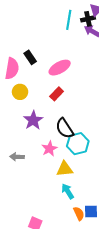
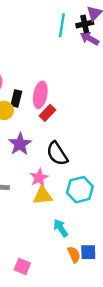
black rectangle: (30, 57) -> (16, 98), moved, turned 48
pink ellipse: (60, 68) -> (40, 95), moved, turned -50
cyan hexagon: (78, 144) -> (80, 190), moved
yellow triangle: (65, 169) -> (43, 196), moved

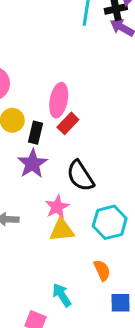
black rectangle: (16, 98) -> (35, 133), moved
cyan arrow: (61, 228) -> (62, 295), moved
orange semicircle: (74, 254) -> (102, 270), moved

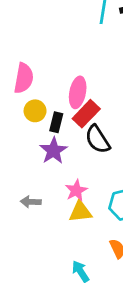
red rectangle: (68, 123) -> (86, 114), size x1.4
black semicircle: (80, 176) -> (98, 139), moved

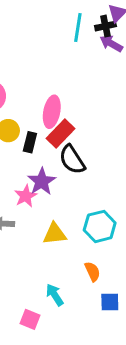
purple star: (53, 151) -> (42, 181), moved
pink star: (76, 190) -> (26, 196), moved

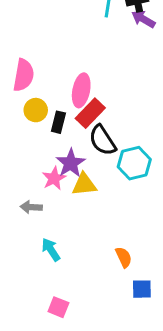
cyan hexagon: (100, 226) -> (134, 163), moved
yellow triangle: (55, 234) -> (84, 184), moved
cyan arrow: (55, 295) -> (51, 250), moved

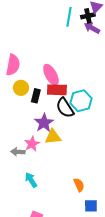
pink ellipse: (81, 90) -> (51, 75), turned -40
red rectangle: (90, 113) -> (57, 90), turned 48
cyan hexagon: (134, 163) -> (81, 101), moved
pink star: (54, 178) -> (32, 144), moved

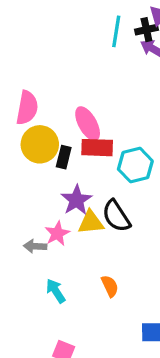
yellow circle: (21, 88) -> (40, 144), size x1.5
black semicircle: (65, 108) -> (116, 216), moved
orange semicircle: (79, 185) -> (110, 286), moved

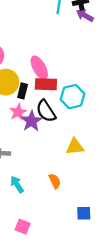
black semicircle: (116, 216) -> (46, 111), moved
yellow triangle: (91, 222) -> (75, 147), moved
pink star: (57, 234) -> (18, 112), moved

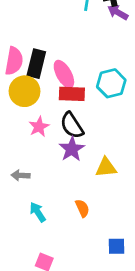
black rectangle: (23, 91) -> (36, 64), moved, size x1.5
cyan hexagon: (73, 97) -> (111, 83), moved
purple star: (31, 121) -> (72, 149), moved

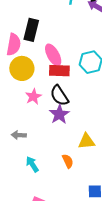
black rectangle: (36, 64) -> (31, 30), moved
yellow triangle: (106, 167) -> (86, 141), moved

